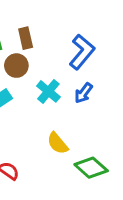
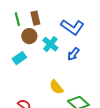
blue L-shape: (82, 52) -> (72, 27), turned 85
cyan cross: (48, 91) -> (50, 44), moved

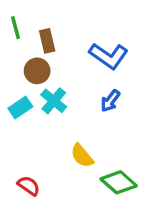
green line: (17, 19) -> (15, 28), moved
cyan cross: (50, 44) -> (54, 101), moved

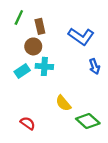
green line: (15, 28) -> (19, 17), turned 40
cyan cross: (54, 101) -> (44, 66), turned -36
blue arrow: (110, 101) -> (94, 66), moved, turned -56

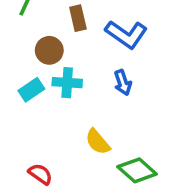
brown rectangle: (40, 26) -> (78, 18), moved
blue arrow: (94, 66) -> (123, 83), moved

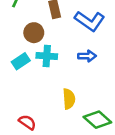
blue arrow: (123, 83) -> (87, 56), turned -72
yellow semicircle: (98, 142) -> (69, 99), turned -144

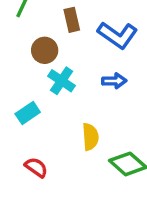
cyan cross: (47, 56) -> (62, 81), turned 30
cyan rectangle: (21, 61) -> (28, 113), moved

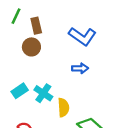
brown rectangle: (72, 20) -> (36, 26), moved
cyan cross: (62, 81) -> (43, 93), moved

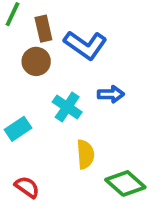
blue L-shape: (82, 36) -> (85, 45), moved
cyan cross: (43, 93) -> (67, 107), moved

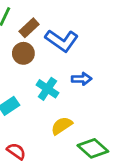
brown rectangle: (43, 29) -> (29, 28), turned 60
yellow semicircle: (85, 154) -> (62, 126), turned -120

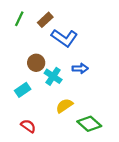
brown rectangle: (29, 28) -> (45, 20), moved
brown circle: (23, 53) -> (36, 63), moved

